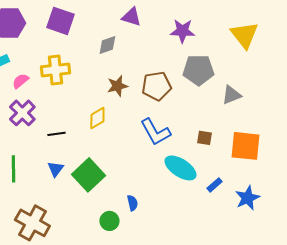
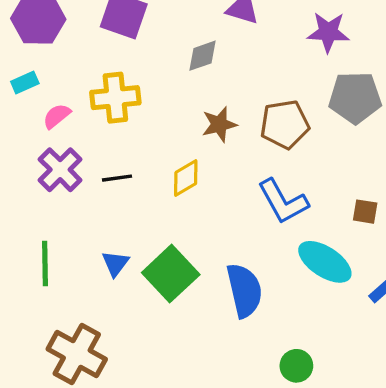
black line: (56, 134) -> (117, 178), moved
blue semicircle: (132, 203) -> (244, 290), moved, size x2.0
green circle: (109, 221) -> (296, 366), moved

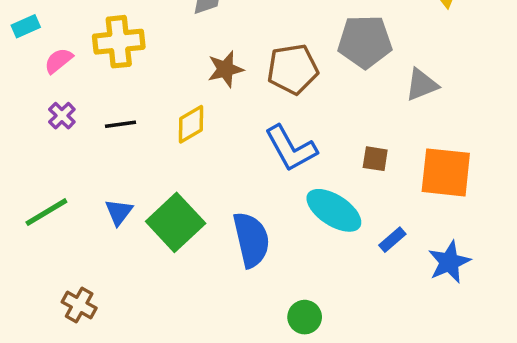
purple cross: (60, 170) -> (62, 116), size x0.6
green line: (45, 264) -> (46, 212), turned 60
brown cross: (77, 354) -> (79, 305), size x0.6

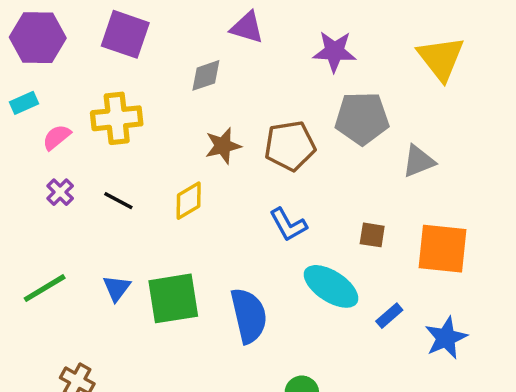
black line: (120, 124) -> (118, 201), turned 36
blue L-shape: (291, 148) -> (288, 225), size x0.7
green square: (176, 222) -> (173, 298), turned 34

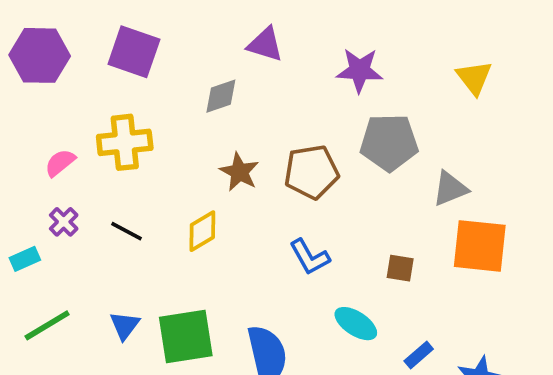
yellow triangle: (441, 58) -> (474, 78), size x0.7
cyan rectangle: (24, 103) -> (25, 259), moved
brown star: (223, 146) -> (239, 172), turned -30
orange square: (442, 249) -> (480, 246), moved
cyan ellipse: (331, 286) -> (356, 324), size x0.7

